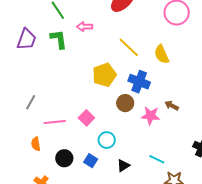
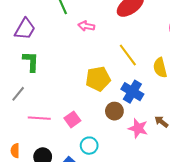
green L-shape: (59, 39) -> (31, 61), moved
orange semicircle: (36, 144) -> (15, 151), moved

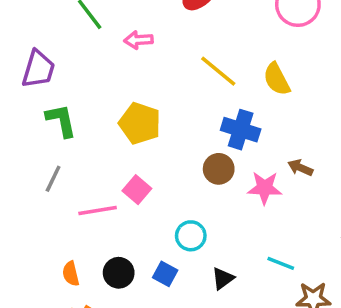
yellow pentagon: (98, 79) -> (140, 123), moved, turned -30
pink square: (72, 119) -> (137, 190), moved

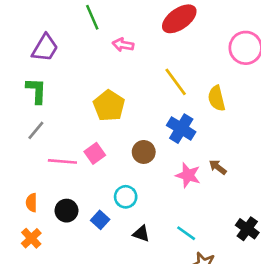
green L-shape: (61, 120) -> (36, 91), moved
brown circle: (219, 169) -> (144, 152), moved
black triangle: (223, 278) -> (141, 234), turned 42

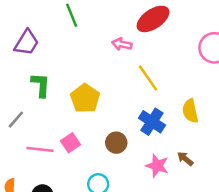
pink arrow: (123, 45) -> (122, 44), moved
green L-shape: (36, 91) -> (41, 85), moved
yellow semicircle: (217, 98) -> (190, 111), moved

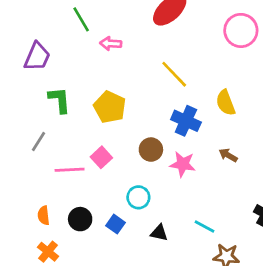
pink arrow: (122, 44) -> (111, 44), moved
pink star: (157, 166) -> (183, 164), moved

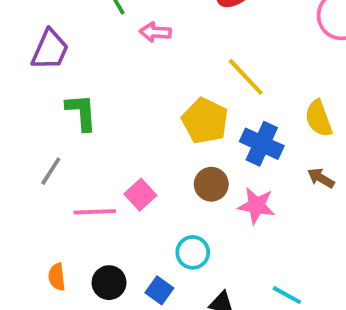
yellow pentagon: (110, 107) -> (205, 121), moved
brown arrow: (228, 155) -> (321, 178), moved

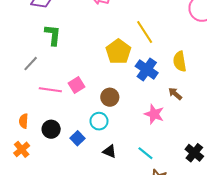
brown circle: (211, 184) -> (110, 97), moved
pink star: (256, 206) -> (154, 114), moved

